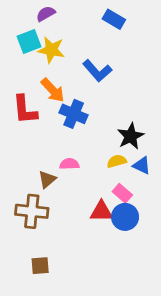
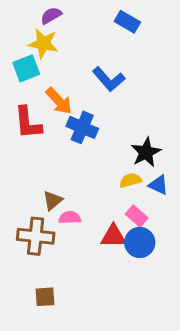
cyan square: (29, 42) -> (26, 68), moved
yellow star: (51, 50) -> (43, 43), moved
pink semicircle: (69, 164) -> (70, 218), moved

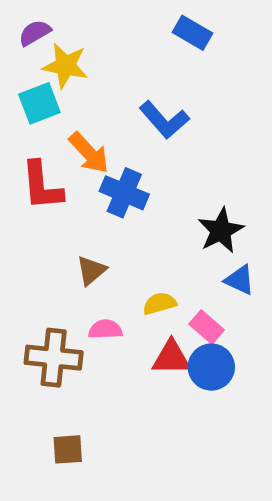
purple semicircle: (51, 16) -> (35, 33), moved
yellow semicircle: (130, 180) -> (160, 303), moved
brown triangle: (53, 200) -> (91, 271), moved

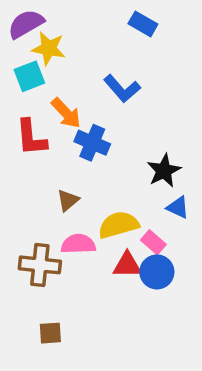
purple semicircle: (35, 33) -> (26, 24), size x1.5
yellow semicircle: (160, 303) -> (118, 225), size x1.6
pink semicircle: (105, 329) -> (78, 244), size x1.4

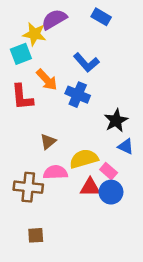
purple semicircle: (26, 24) -> (54, 19), moved
blue cross: (92, 143) -> (78, 95), moved

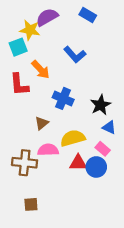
blue cross: (78, 95) -> (63, 98), moved
pink rectangle: (109, 171) -> (103, 149), moved

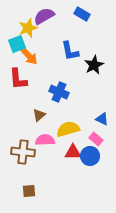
yellow star: (30, 30) -> (28, 28), turned -30
blue L-shape: (75, 55) -> (70, 51), turned 30
orange arrow: (41, 70) -> (29, 56), moved
black star: (101, 105) -> (94, 65), moved

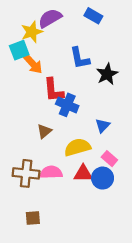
red L-shape: (18, 79) -> (53, 90), moved
blue triangle: (102, 119) -> (103, 125), moved, turned 48
pink semicircle: (45, 140) -> (51, 172), moved

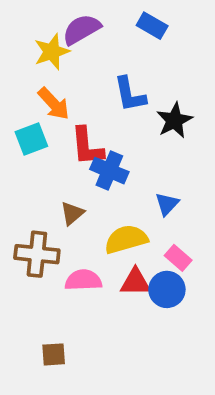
cyan square: (19, 50) -> (31, 139), moved
brown cross: (26, 173) -> (37, 254), moved

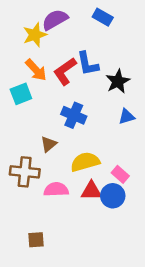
red L-shape: (87, 146) -> (65, 71), moved, turned 60
blue triangle: (167, 204) -> (127, 117), moved, turned 30

